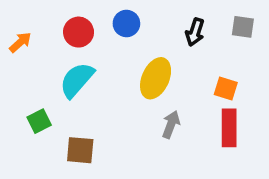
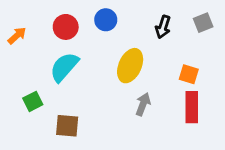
gray square: (243, 27) -> (203, 23), turned -30

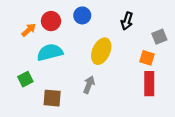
gray square: (203, 23) -> (159, 37), moved
orange arrow: (17, 36) -> (29, 30), moved
cyan semicircle: (64, 67) -> (50, 52), turned 35
gray arrow: (143, 104) -> (89, 85), moved

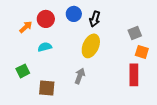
black arrow: (127, 21) -> (95, 19), moved
gray square: (159, 37) -> (135, 33), moved
cyan semicircle: (50, 52) -> (45, 47), size x0.6
orange square: (147, 58) -> (142, 52), moved

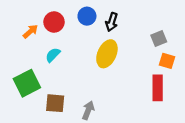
cyan semicircle: (45, 47) -> (53, 55), turned -32
green square: (23, 71) -> (27, 83), size x1.6
gray arrow: (80, 76) -> (88, 110), moved

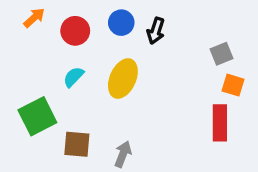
orange arrow: (30, 31) -> (34, 18), moved
yellow ellipse: (107, 54) -> (123, 79), moved

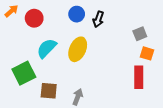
orange arrow: (34, 18) -> (11, 11), moved
red circle: (75, 31) -> (34, 18), moved
cyan semicircle: (74, 77) -> (47, 48), size x1.5

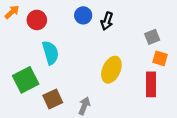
cyan semicircle: (47, 48) -> (50, 53), turned 120
yellow ellipse: (78, 49) -> (111, 70), moved
brown square: (49, 91) -> (53, 99), turned -30

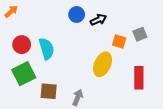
red circle: (37, 20) -> (22, 45), moved
black arrow: (107, 21) -> (98, 20), turned -133
orange square: (160, 58) -> (119, 41), moved
brown square: (53, 99) -> (49, 91), turned 30

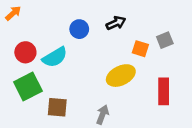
blue circle: (77, 15) -> (79, 29), moved
cyan semicircle: (47, 49) -> (55, 57), turned 75
yellow ellipse: (103, 64) -> (121, 76), turned 40
gray arrow: (78, 97) -> (102, 115), moved

